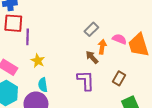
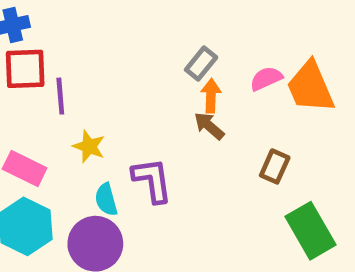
pink semicircle: (119, 39) -> (266, 79), turned -40
orange arrow: (102, 47) -> (211, 96), moved
purple L-shape: (86, 81) -> (152, 180), moved

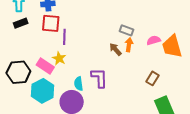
gray rectangle: (201, 63) -> (126, 30), turned 64
brown arrow: (209, 126) -> (115, 49), moved
yellow star: (89, 147) -> (59, 58), moved

